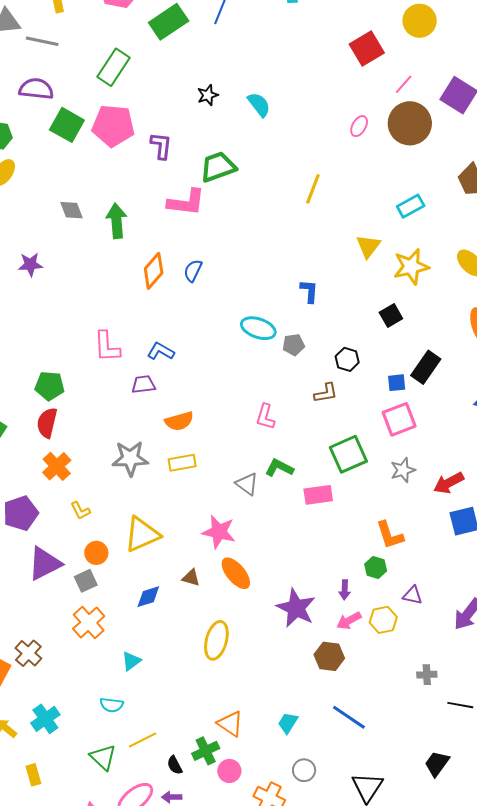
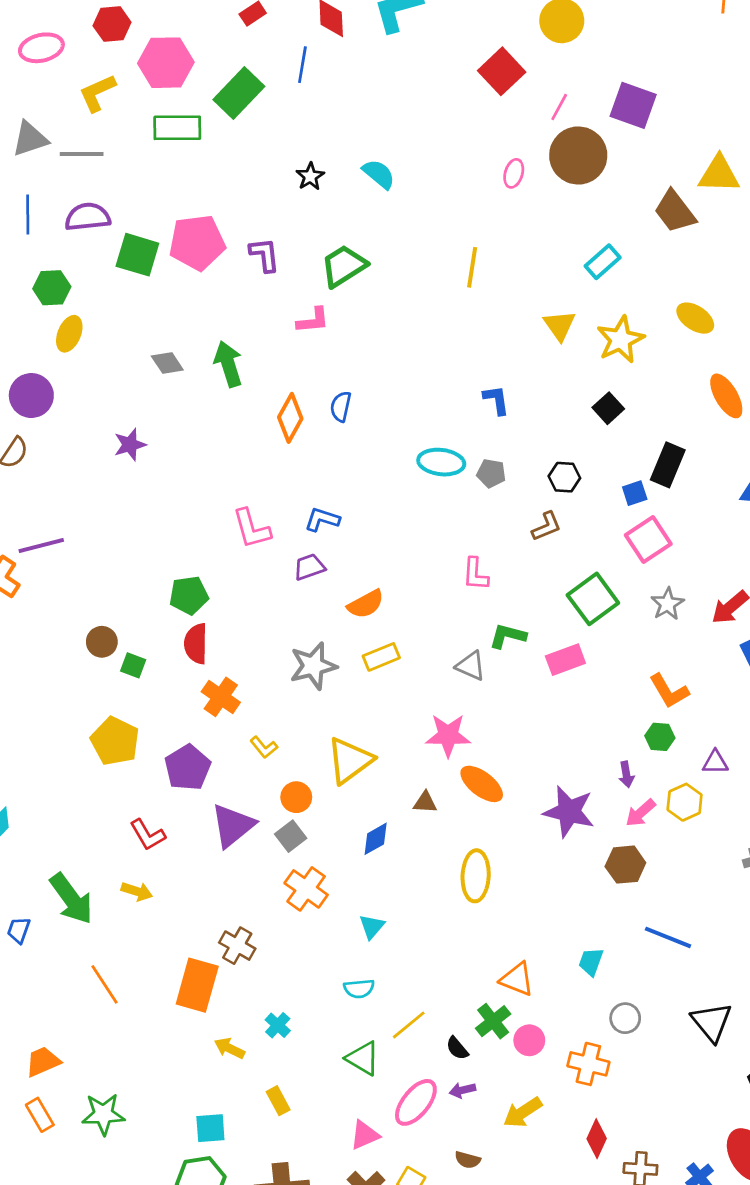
green rectangle: (113, 67) -> (177, 128), moved, turned 69
pink L-shape: (186, 202) -> (313, 320), size x0.7
gray pentagon: (294, 345) -> (491, 473), turned 30
cyan cross: (45, 719) -> (278, 1025), size x0.7

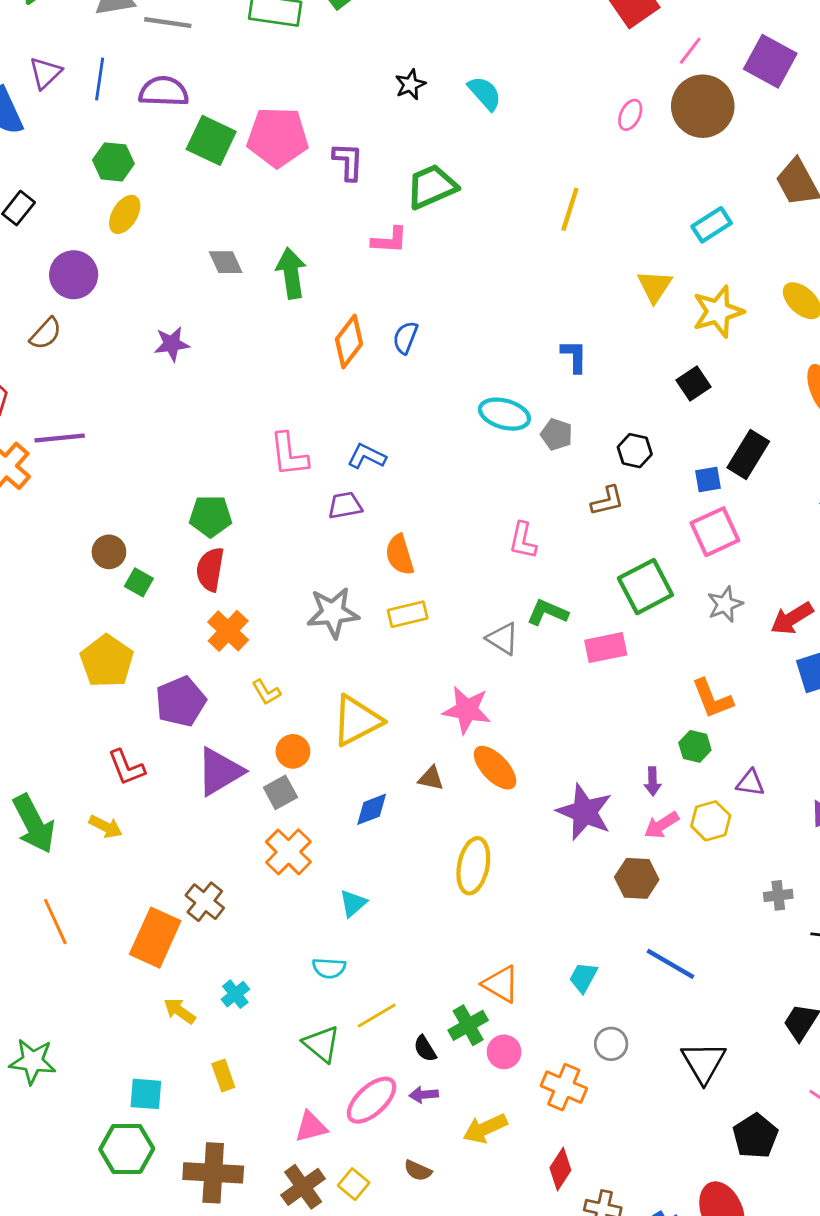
orange semicircle: (366, 604) -> (400, 555), turned 93

